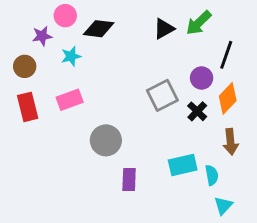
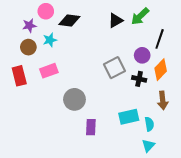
brown circle: (25, 66) -> (28, 47), moved
black cross: (197, 111) -> (139, 79), turned -32
cyan triangle: (223, 206) -> (148, 146), moved

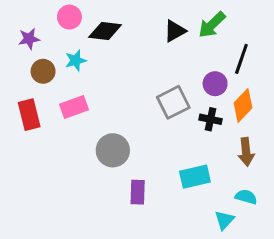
purple star: (29, 26) -> (29, 39), moved
cyan semicircle: (149, 124) -> (246, 197), moved, turned -64

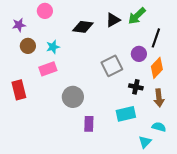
black diamond: (105, 31) -> (83, 27), moved
cyan star: (76, 60) -> (53, 47), moved
red rectangle: (29, 115) -> (19, 90), moved
black cross: (210, 119) -> (136, 87), moved

